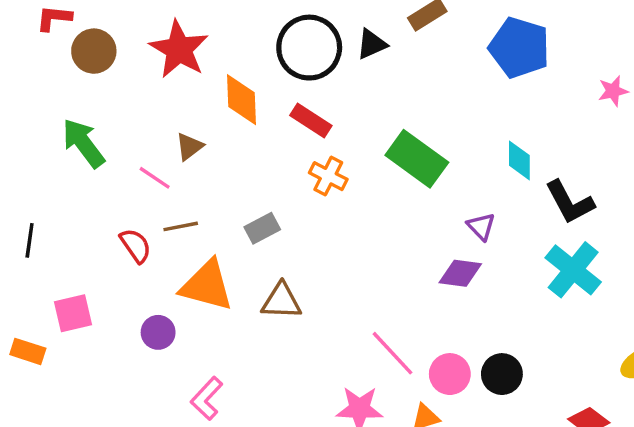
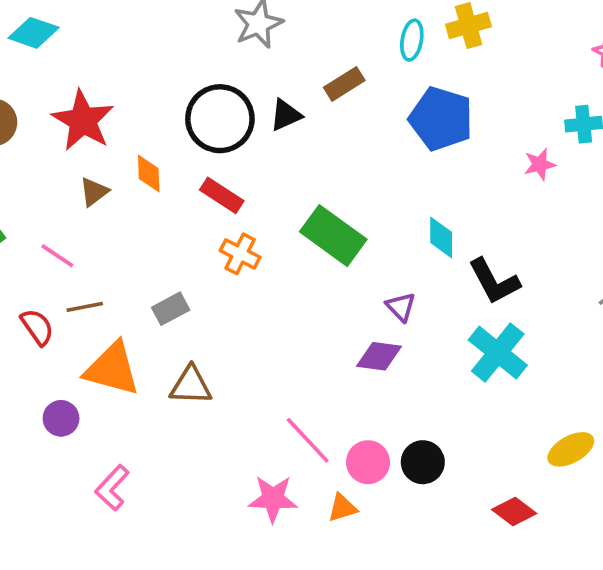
orange diamond: (241, 100) -> (149, 173), size x0.7
brown triangle: (189, 147) -> (94, 192), moved

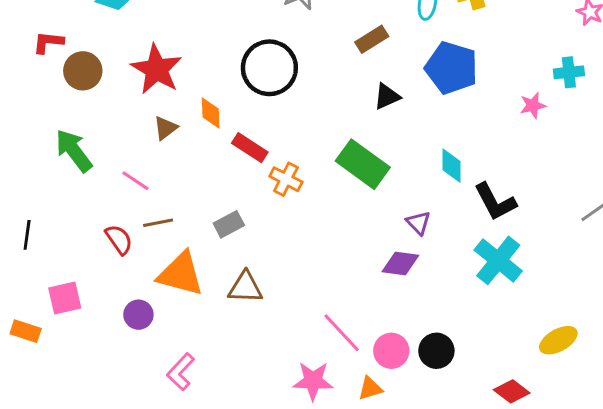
black triangle: (286, 115) -> (387, 96), moved
red rectangle: (222, 195) -> (250, 148), moved

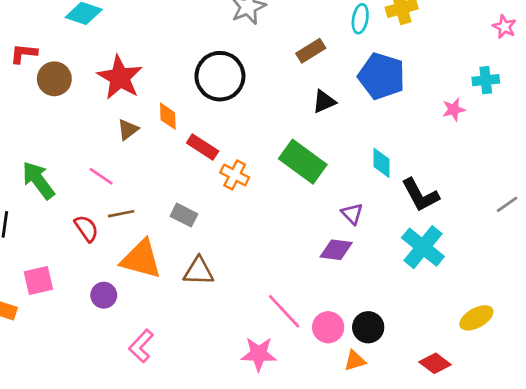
green arrow: (74, 151) -> (38, 180), moved
gray rectangle: (229, 224) -> (184, 215), turned 55
orange triangle: (370, 388) -> (355, 361), moved

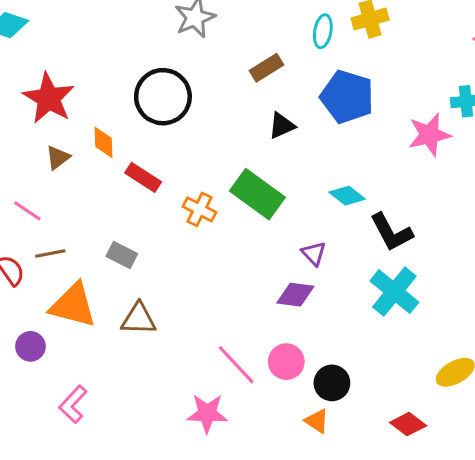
pink star: (454, 110) -> (429, 135), size x1.6
cyan diamond: (382, 163) -> (347, 196), turned -52
orange cross: (235, 175) -> (199, 209), moved
pink circle: (328, 327) -> (286, 362), moved
orange triangle: (355, 361) -> (317, 421), turned 50

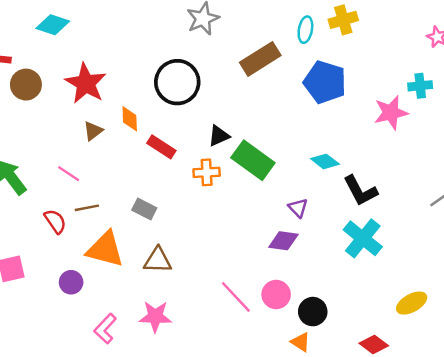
brown rectangle: (266, 68) -> (260, 59), size x1.5
black triangle: (282, 126) -> (219, 136), moved
orange cross: (199, 209) -> (207, 172), turned -30
pink star: (207, 413) -> (155, 316), moved

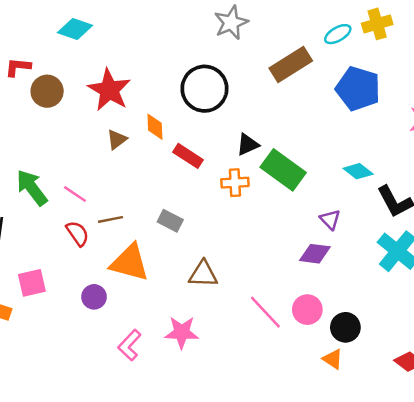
cyan ellipse: (305, 30) -> (338, 34), turned 50
pink line: (69, 174) -> (75, 194), moved
brown triangle: (158, 260) -> (203, 274), moved

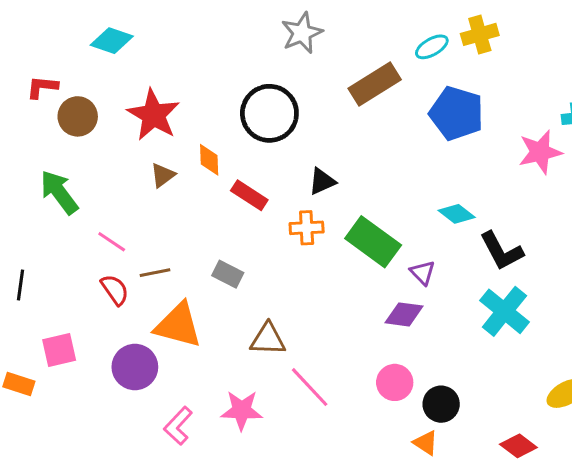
green rectangle: (283, 170) -> (373, 242), moved
green arrow: (32, 188) -> (59, 192), moved
purple circle: (94, 297) -> (135, 367), size x1.5
pink line: (265, 312) -> (310, 387), moved

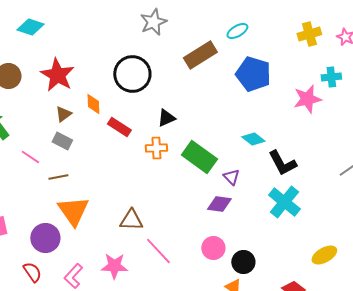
yellow cross: (480, 34) -> (309, 34), moved
gray rectangle: (228, 274) -> (62, 141), moved
red semicircle: (115, 290) -> (32, 272), moved
orange triangle: (178, 325) -> (73, 211), turned 40

